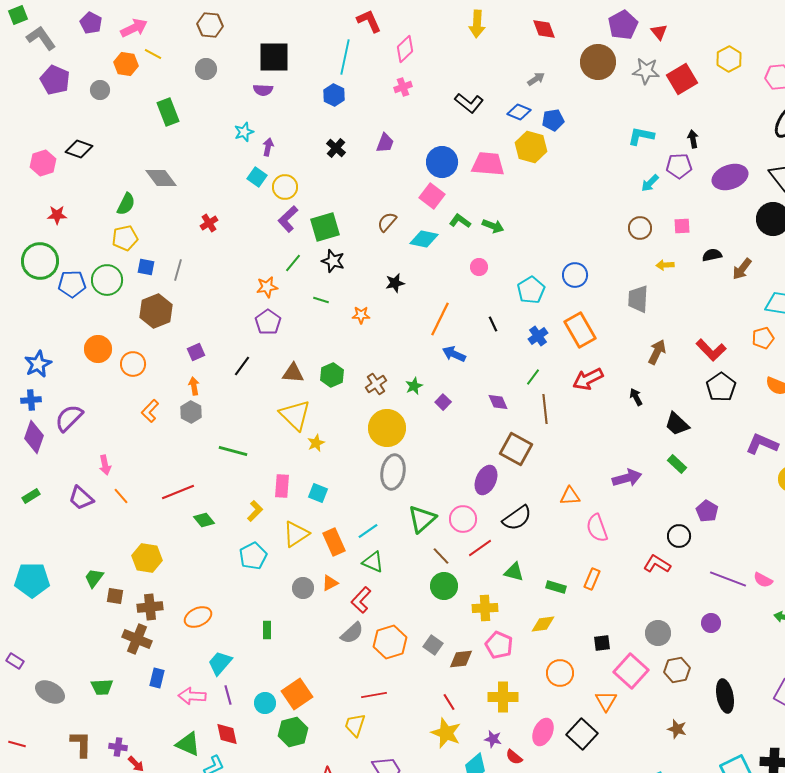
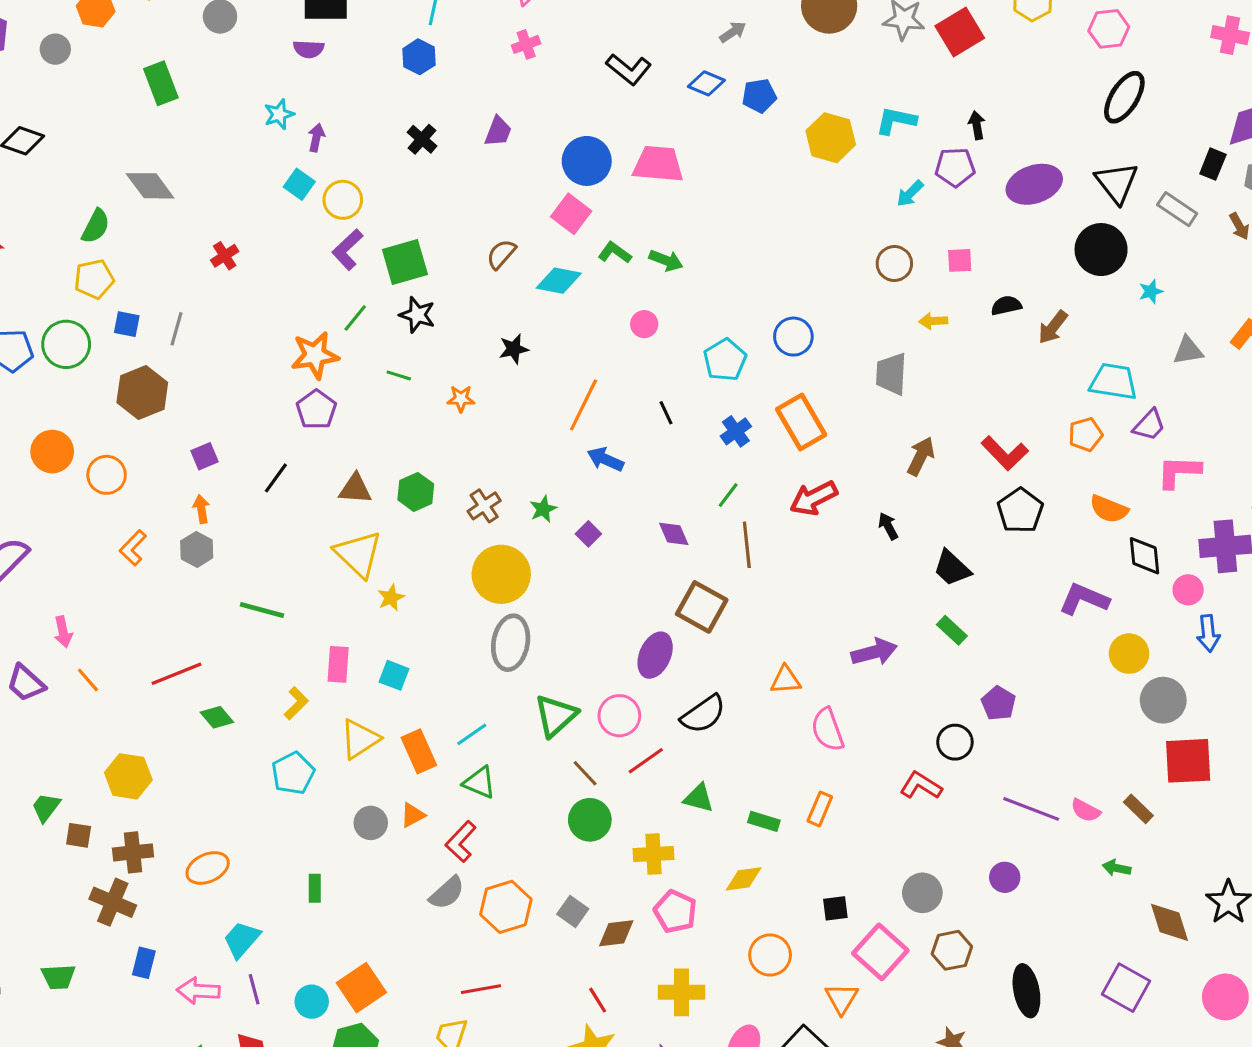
yellow hexagon: (531, 147) -> (831, 138), moved
orange star: (267, 287) -> (315, 355), size x1.4

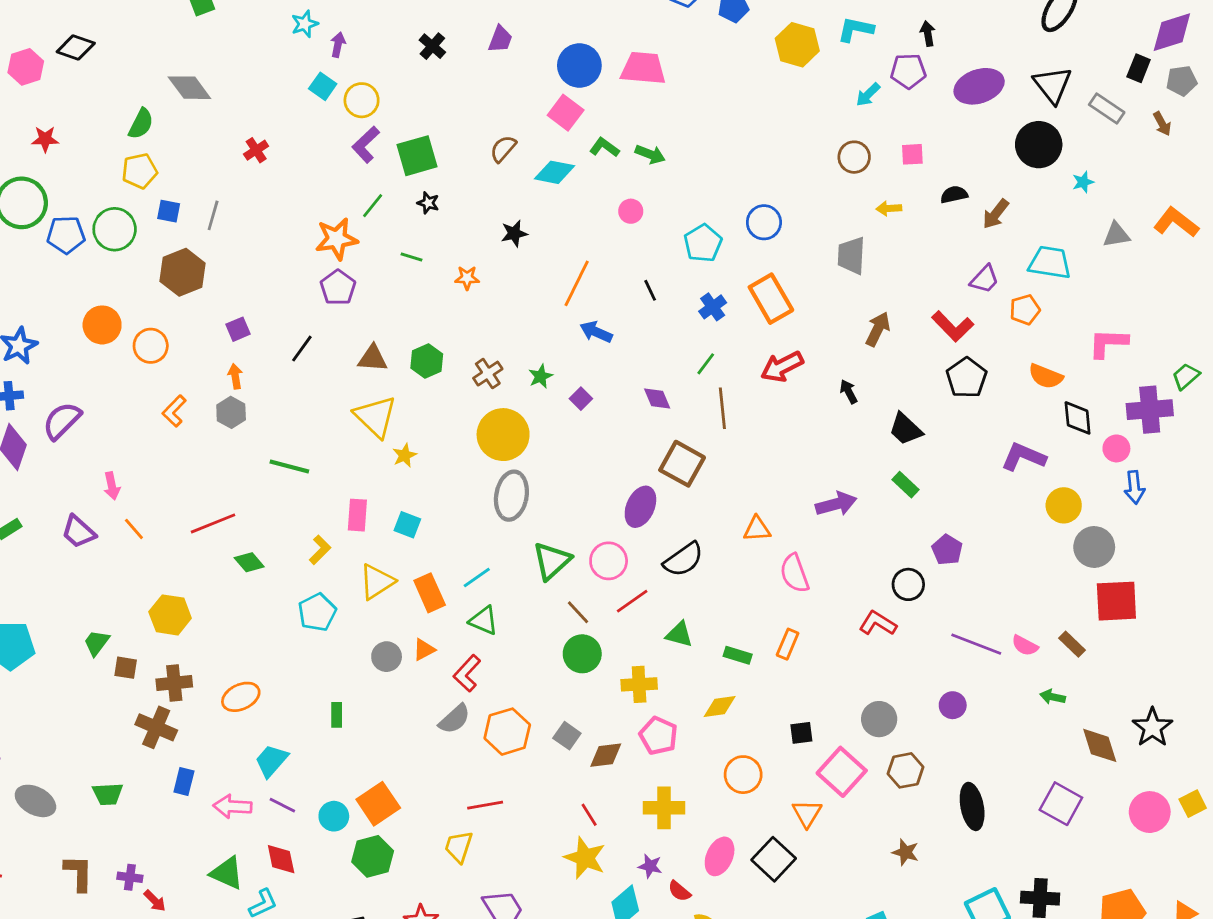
black star: (417, 315) -> (428, 203), size x0.7
purple trapezoid: (1149, 425) -> (985, 279), moved
purple line: (254, 989) -> (282, 805), turned -48

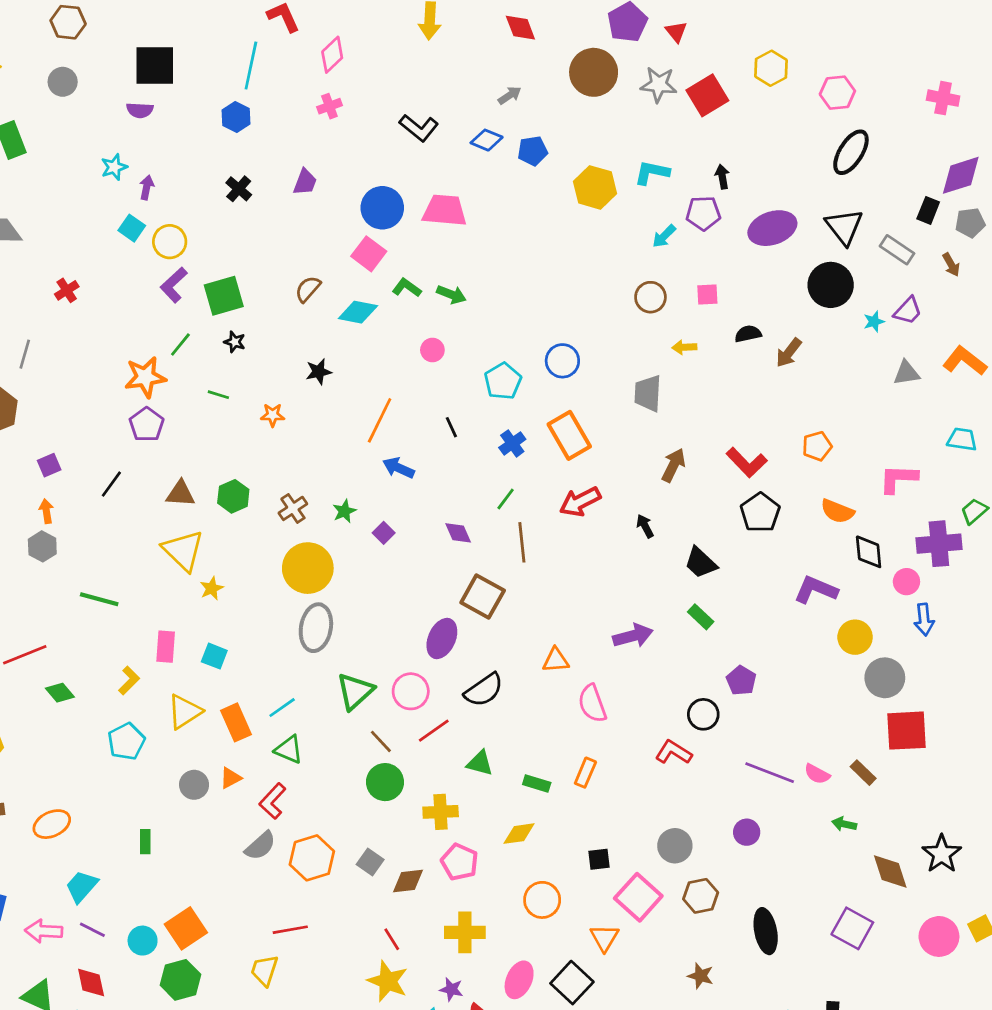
cyan trapezoid: (1050, 263) -> (962, 439), moved, size x0.7
purple trapezoid: (985, 279) -> (908, 311), moved

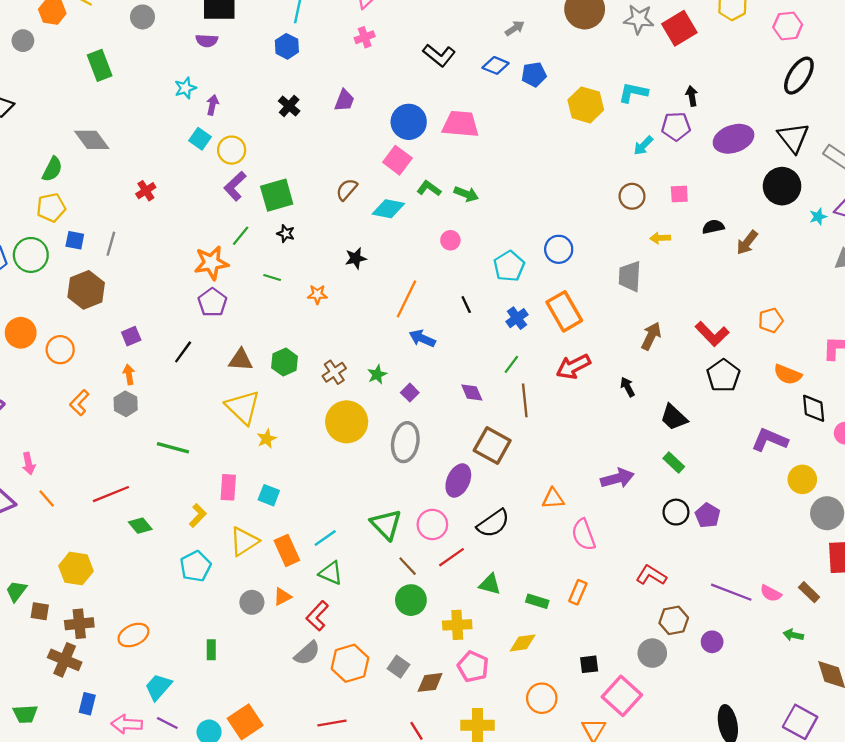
gray ellipse: (316, 628) -> (405, 442), moved
green triangle: (355, 691) -> (386, 524), turned -32
black circle: (703, 714) -> (676, 512), moved
brown hexagon: (701, 896) -> (674, 620), moved

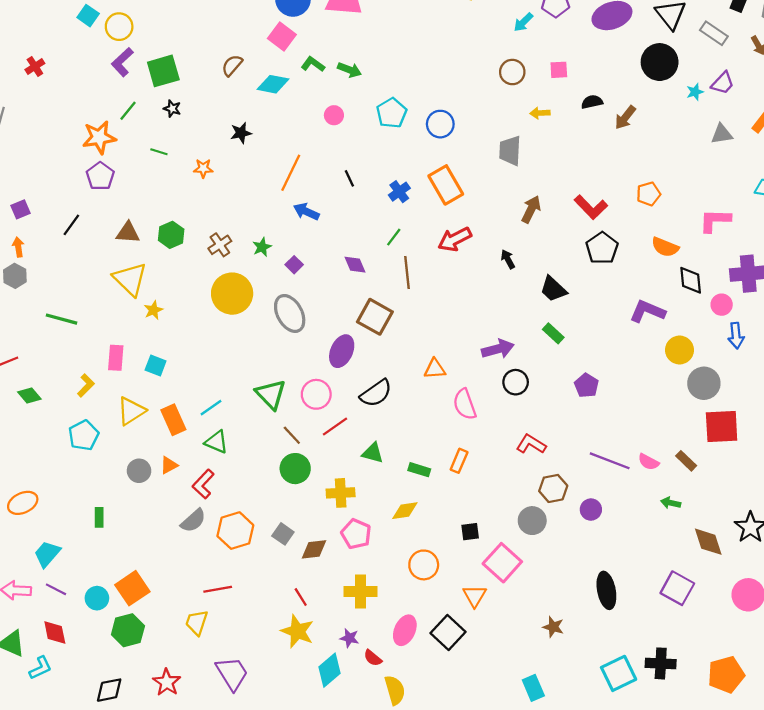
cyan pentagon: (509, 266) -> (392, 113), moved
gray ellipse: (405, 442) -> (290, 313), turned -39
black circle: (676, 512) -> (516, 382), moved

